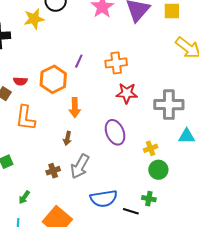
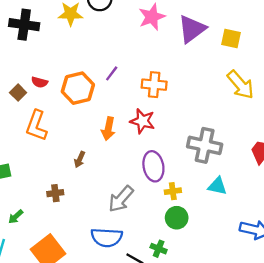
red star: (127, 93) -> (142, 121), moved
orange arrow: (75, 108) -> (108, 129), moved
purple ellipse: (115, 132) -> (153, 166), moved
gray arrow: (80, 166) -> (121, 199), moved

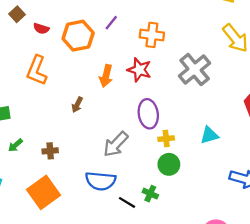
brown square: (18, 93) -> (17, 14), moved
gray cross: (205, 145) -> (195, 70), moved, turned 36
cyan triangle: (217, 186) -> (209, 135), turned -30
brown cross: (55, 193) -> (50, 151), moved
green arrow: (16, 217) -> (15, 145), moved

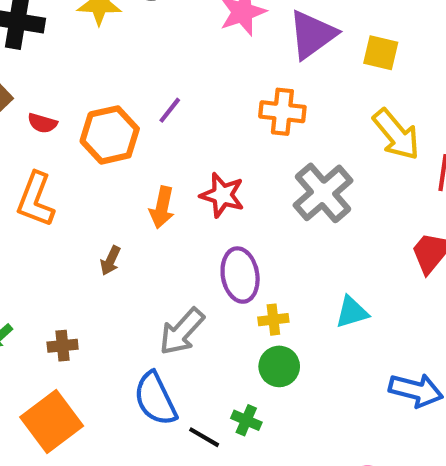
orange cross: (152, 35) -> (282, 112), moved
blue semicircle: (101, 181) -> (155, 399), turned 60

